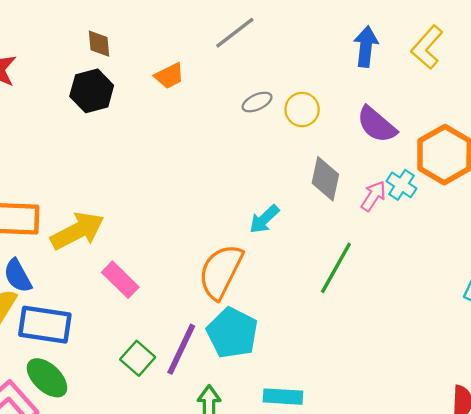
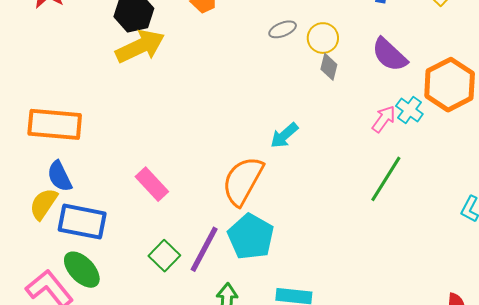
gray diamond: (325, 179) -> (329, 67), moved, size x0.7
yellow arrow: (77, 231) -> (140, 46), moved
green line: (336, 268) -> (386, 179), moved

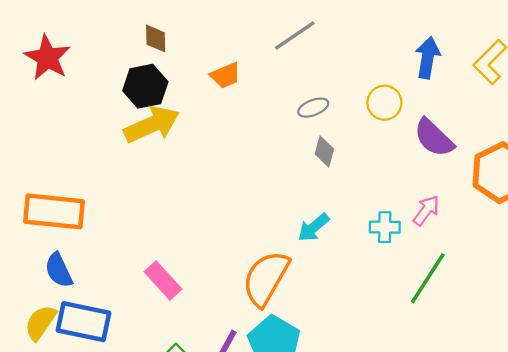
yellow circle: (323, 38) -> (384, 103), moved
gray diamond: (329, 67) -> (324, 151), moved
cyan cross: (409, 110) -> (385, 227), moved, turned -36
yellow semicircle: (43, 204) -> (41, 323), moved

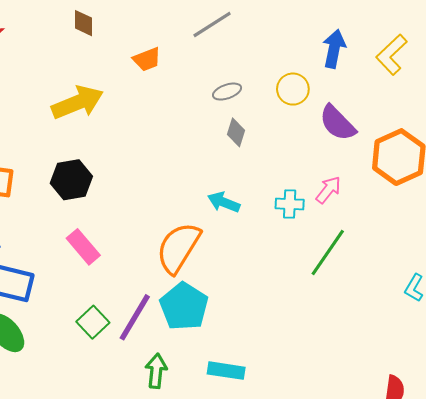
black hexagon: (145, 86) -> (71, 180), moved
cyan arrow: (313, 228) -> (224, 202), turned 60

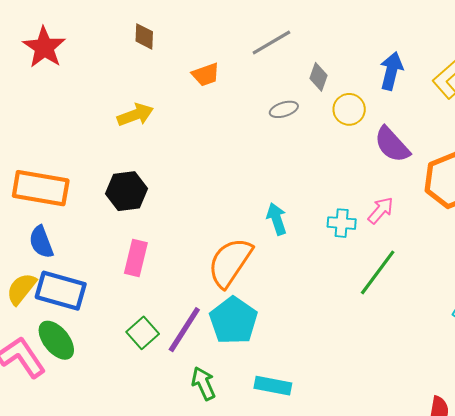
yellow arrow: (77, 102) -> (135, 115), size x0.7
gray diamond: (236, 132) -> (319, 77), moved
cyan arrow: (224, 202) -> (277, 219), turned 48
pink rectangle: (83, 247) -> (136, 258), turned 52
green arrow: (156, 371) -> (204, 383), turned -32

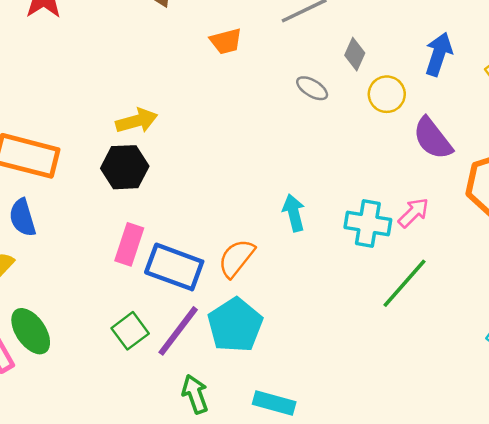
gray ellipse: (284, 109) -> (312, 88), turned 44
yellow arrow: (135, 115) -> (137, 121), moved
cyan cross: (342, 223) -> (368, 223), size x1.4
orange semicircle: (230, 262) -> (236, 258), size x0.7
blue rectangle: (61, 291) -> (174, 267), moved

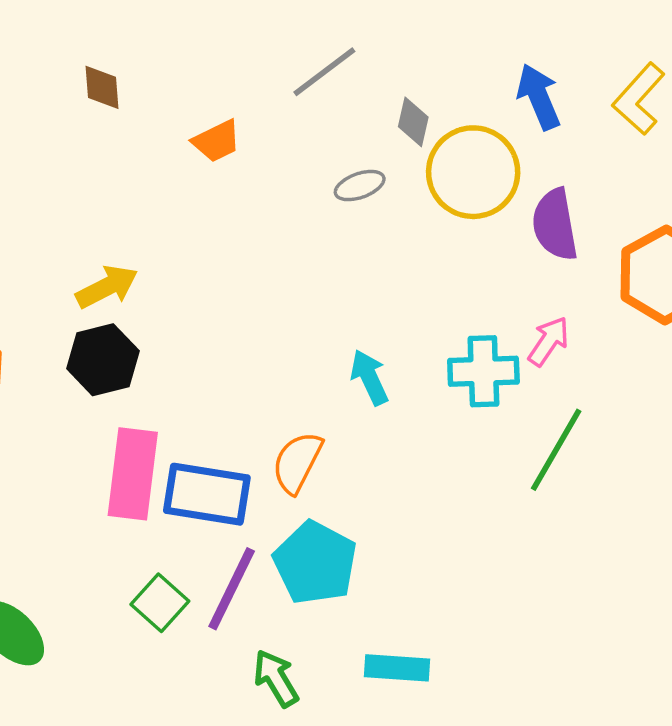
blue arrow: (439, 54) -> (539, 97), turned -30
gray ellipse: (312, 88) -> (360, 186), turned -40
yellow circle: (387, 94) -> (473, 172), size x1.6
purple semicircle: (433, 138) -> (555, 225), turned 39
pink rectangle: (129, 244) -> (133, 474), size x1.4

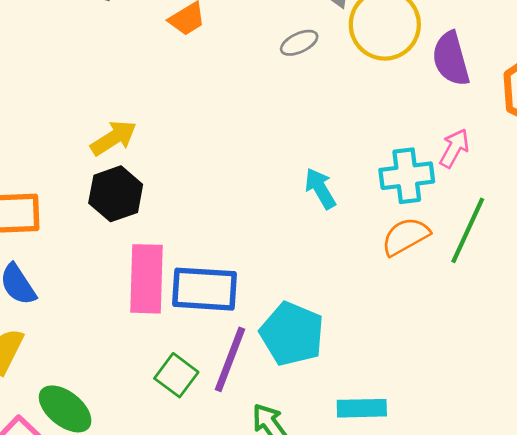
orange semicircle: (297, 462) -> (405, 236), moved, turned 39

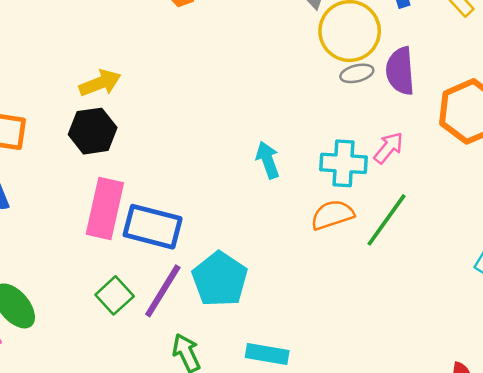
gray ellipse: (299, 43) -> (357, 73), moved

